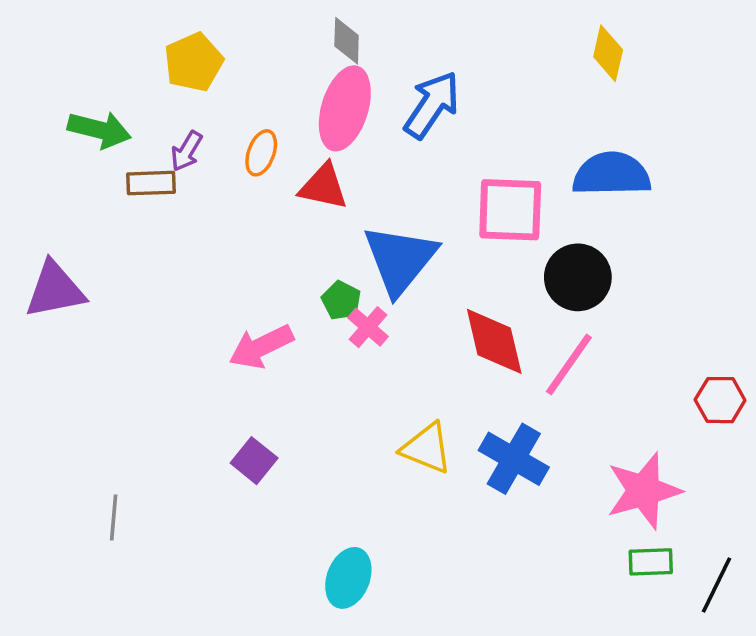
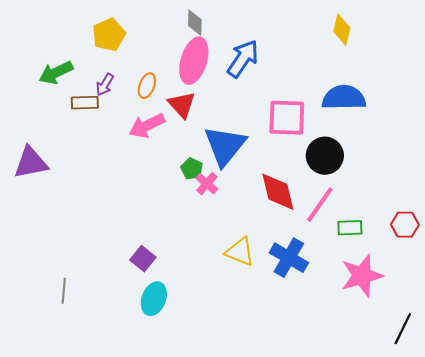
green arrow: (99, 130) -> (56, 73), turned 140
red triangle: (323, 187) -> (182, 105), turned 36
pink arrow: (261, 347) -> (147, 126), moved
green rectangle: (651, 562) -> (350, 228), moved
cyan ellipse: (348, 578) -> (154, 299), moved

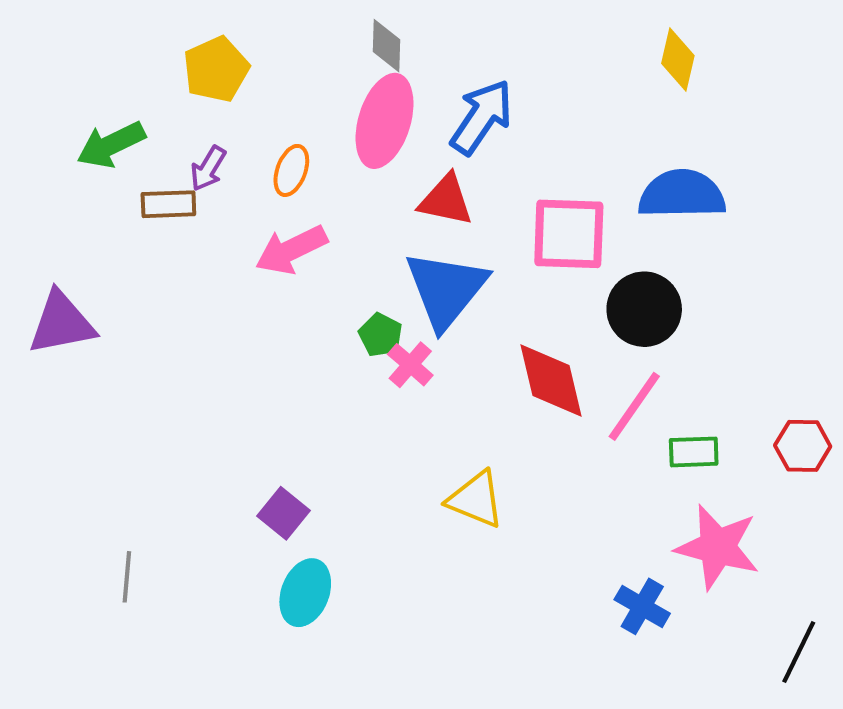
red triangle: (182, 105) -> (446, 200), moved, turned -36
blue cross: (289, 258) -> (642, 606), moved, size x0.7
pink star: (362, 276) -> (717, 547), turned 30

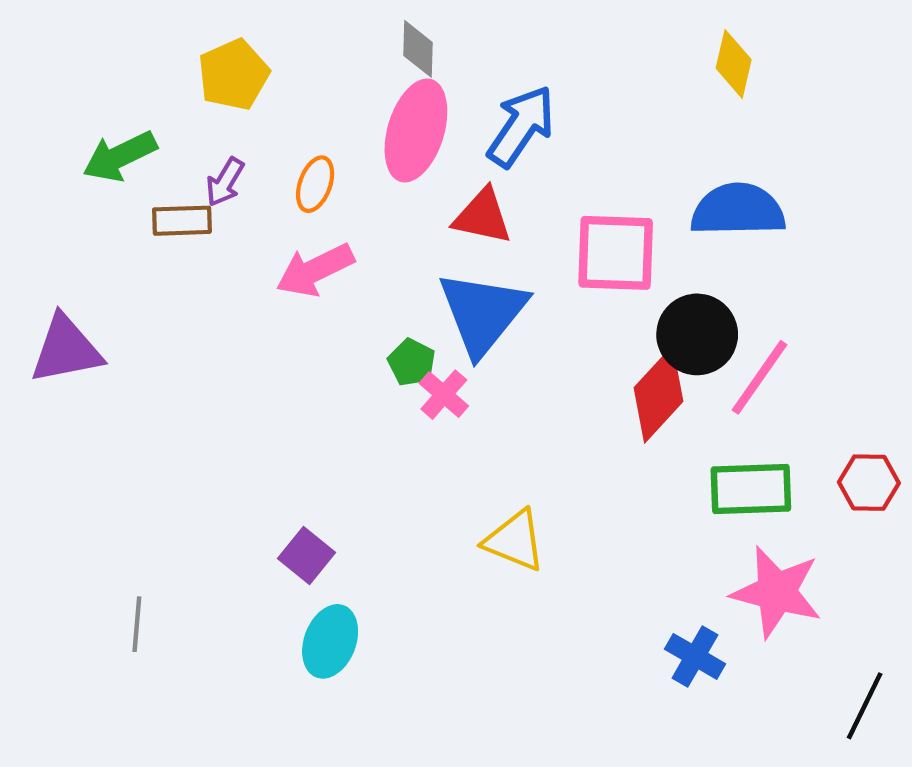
red diamond: (551, 381) -> (659, 395), moved, turned 56
pink line: (634, 406) -> (759, 377), moved
green rectangle: (694, 452) -> (751, 489), size x1.5

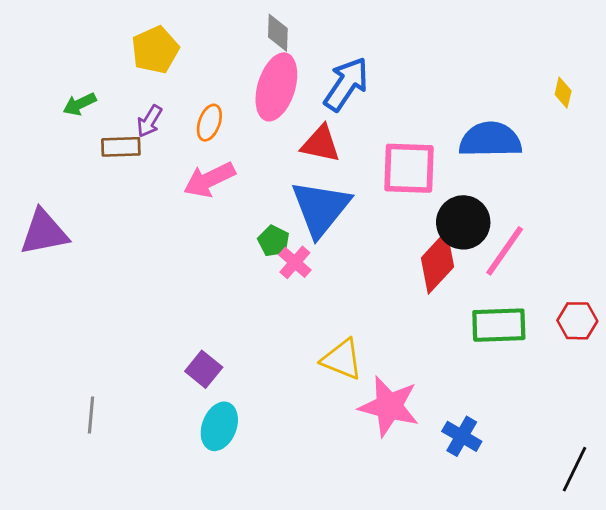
yellow diamond: (734, 64) -> (563, 93), moved, size x0.7
green arrow: (120, 156) -> (80, 104), size x0.7
pink star: (777, 592) -> (389, 406), moved

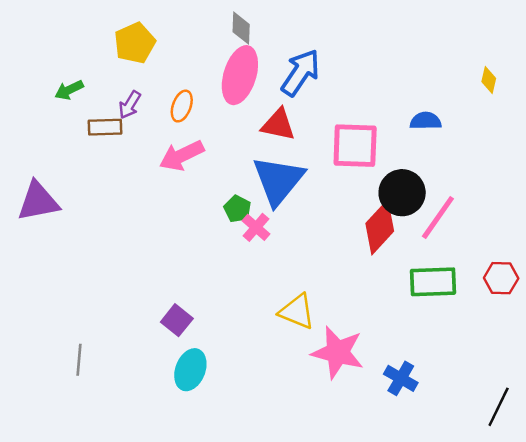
blue semicircle: (490, 140) -> (426, 121), size x0.6

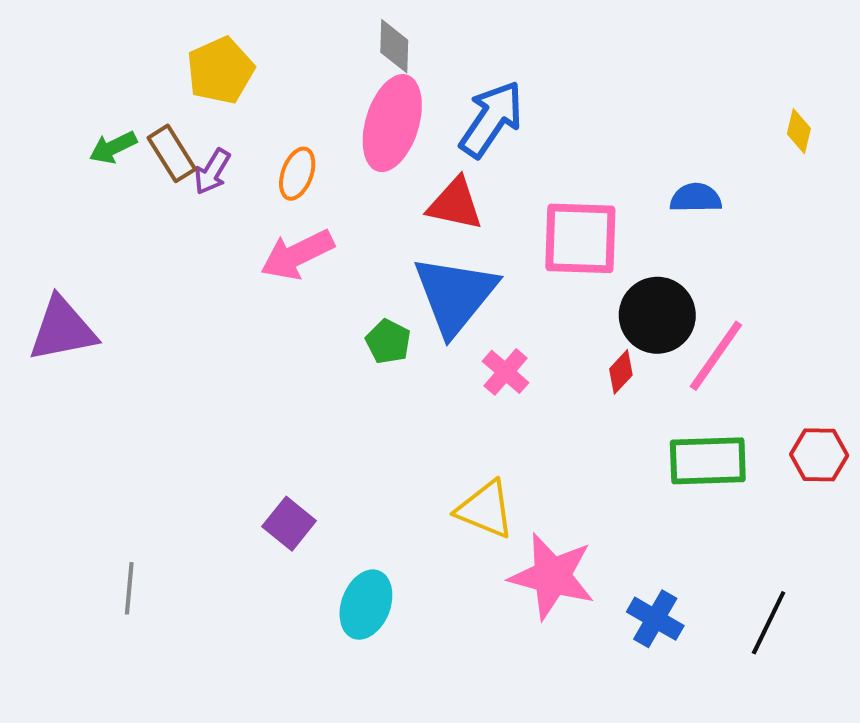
brown rectangle: (105, 127) -> (172, 153), moved, turned 60
pink cross: (256, 227) -> (506, 372), moved
red diamond: (380, 227) -> (621, 372), size x0.5
cyan ellipse: (190, 370) -> (366, 605), moved
black line: (499, 407) -> (769, 623), moved

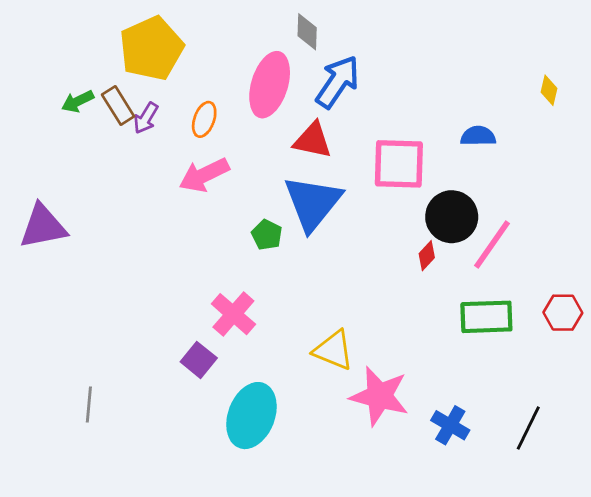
gray diamond: (394, 46) -> (307, 32), moved
yellow pentagon: (220, 70) -> (151, 48), size x1.4
pink cross: (506, 372) -> (233, 314), moved, size x1.4
cyan ellipse: (366, 605) -> (251, 416), size x1.4

